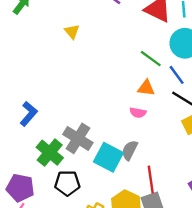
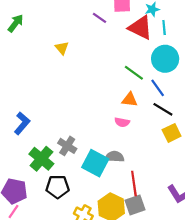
gray cross: (78, 138) -> (67, 146), size x0.7
gray semicircle: (130, 150) -> (115, 157), turned 66

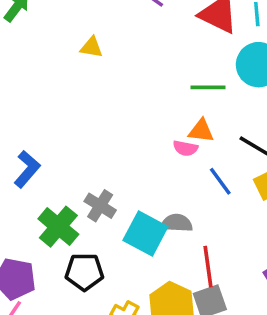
yellow triangle: (62, 48) -> (91, 47), turned -40
green line: (134, 73) -> (208, 87), turned -36
blue line: (158, 88) -> (220, 181), moved
pink semicircle: (122, 122) -> (185, 148), moved

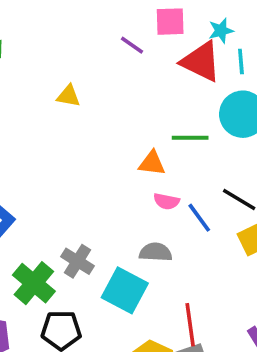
orange triangle: (201, 131) -> (152, 163), moved
blue line: (220, 181) -> (199, 218), moved
gray semicircle: (177, 223) -> (156, 252), moved

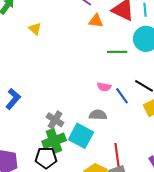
yellow triangle: (68, 96) -> (35, 29), moved, turned 32
orange triangle: (152, 163) -> (96, 21), moved
green cross: (34, 283) -> (54, 141), moved, turned 30

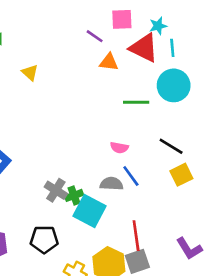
blue line: (122, 96) -> (131, 176), moved
green cross: (54, 141) -> (74, 195), moved, size x0.6

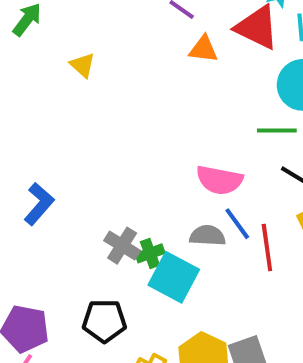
green line: (136, 102) -> (277, 130), moved
pink semicircle: (119, 148) -> (219, 180), size x1.6
red line: (136, 236) -> (267, 247), moved

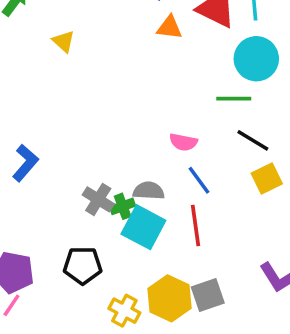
pink semicircle: (219, 180) -> (183, 142), size x0.7
gray semicircle: (207, 236) -> (149, 191), moved
red line: (267, 247) -> (196, 225), moved

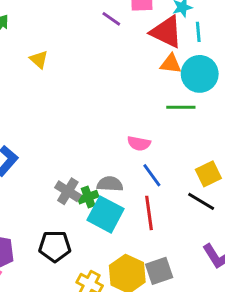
orange triangle: (169, 27) -> (171, 64), moved
black line: (253, 140) -> (201, 201), moved

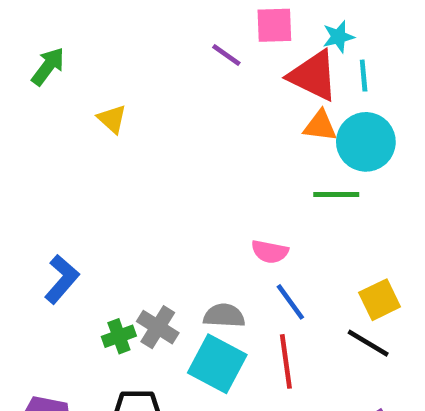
green cross: (88, 197) -> (119, 336), moved

